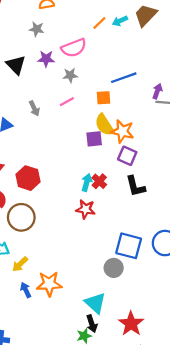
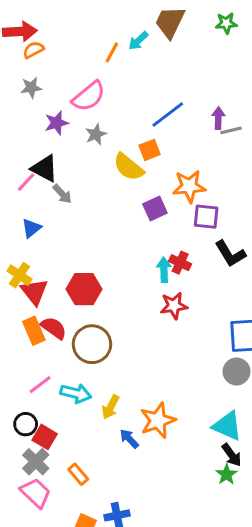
black triangle: (16, 65) -> (44, 168), moved
pink line: (67, 102) -> (26, 182), moved
yellow semicircle: (104, 125) -> (129, 167), moved

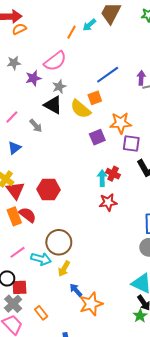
gray star: (31, 88) -> (14, 63), moved
black triangle: (44, 168) -> (53, 105), moved
brown circle: (92, 344) -> (59, 242), moved
orange star: (158, 420) -> (91, 304), moved
red square: (45, 437) -> (19, 287), turned -35

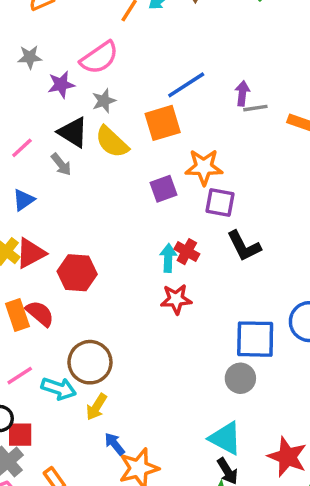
orange square: (95, 98) -> (163, 123), size x1.5
black triangle: (53, 105) -> (73, 132), moved
yellow semicircle: (81, 109) -> (112, 142), moved
red triangle: (15, 190) -> (31, 253), moved, turned 36

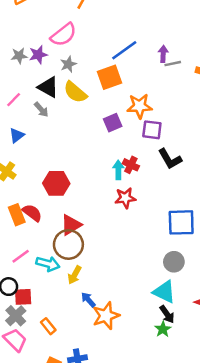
gray star: (30, 57) -> (19, 56), moved
red triangle: (31, 253) -> (71, 225), moved
gray circle: (240, 378) -> (174, 262), moved

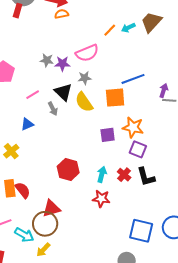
red cross: (131, 165) -> (124, 175), moved
red hexagon: (56, 183) -> (68, 170), moved

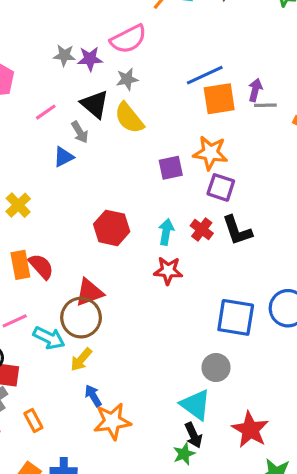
orange square: (115, 98) -> (219, 99), moved
blue triangle: (27, 124) -> (64, 157), moved

